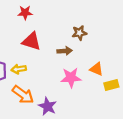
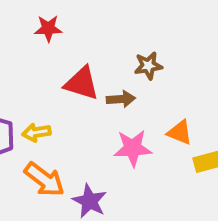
red triangle: (31, 41) -> (82, 83), moved

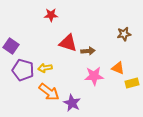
brown star: (148, 66) -> (124, 34), moved

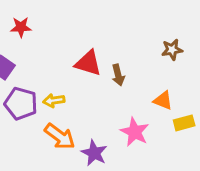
red star: (51, 15) -> (21, 27), moved
brown arrow: (88, 51) -> (118, 75), turned 80
pink star: (94, 76) -> (135, 132), moved, turned 30

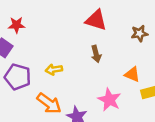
red star: (21, 27) -> (16, 25), moved
red triangle: (88, 63) -> (96, 20), moved
yellow arrow: (54, 101) -> (54, 70), moved

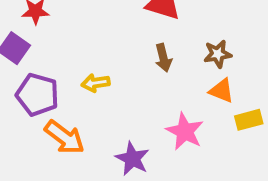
brown star: (139, 33) -> (218, 54), moved
orange arrow: (49, 103) -> (64, 137), moved

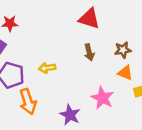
orange arrow: (64, 137) -> (28, 102), turned 35

